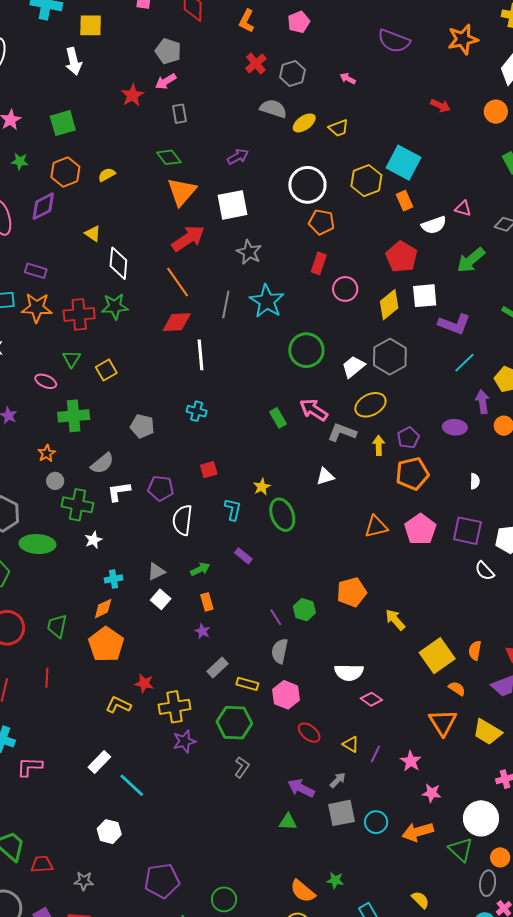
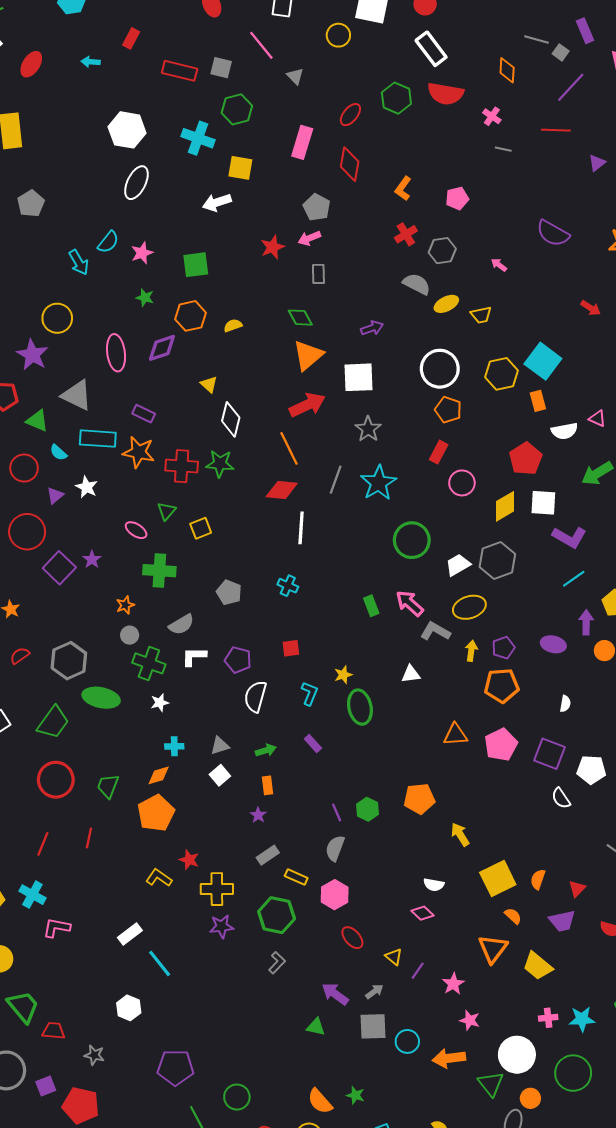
white arrow: (73, 61) -> (217, 202), turned 76
white semicircle: (349, 672) -> (434, 885), moved, size x0.7

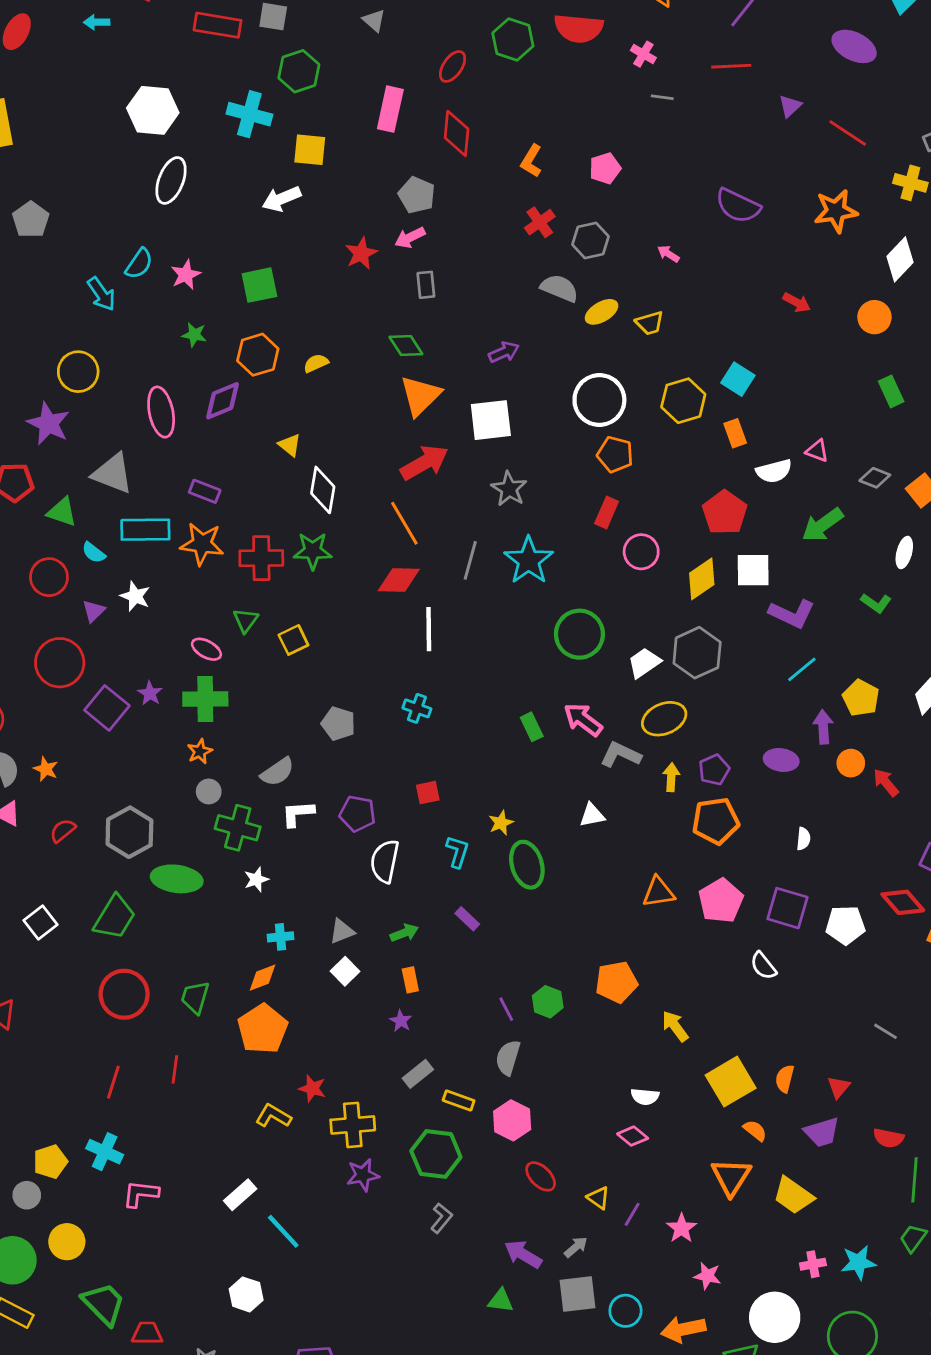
cyan square: (543, 361) -> (738, 379), size x0.7
green cross: (159, 571) -> (205, 699), moved
white semicircle: (561, 798) -> (763, 966), moved

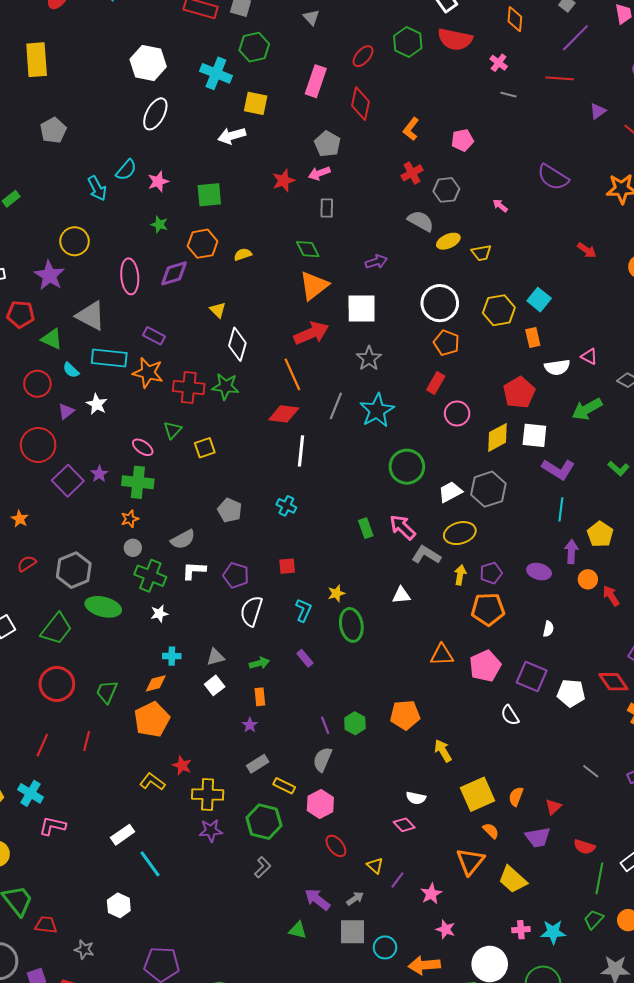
cyan line: (802, 669) -> (561, 509), turned -50

